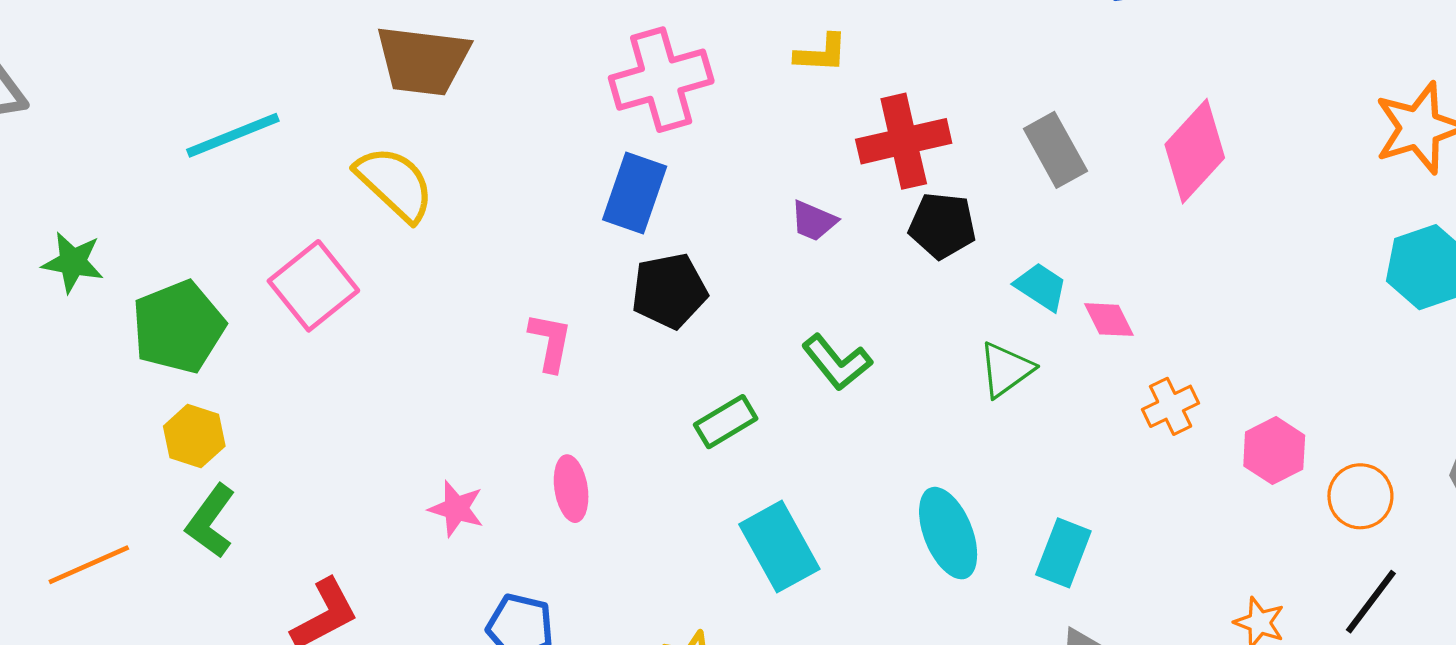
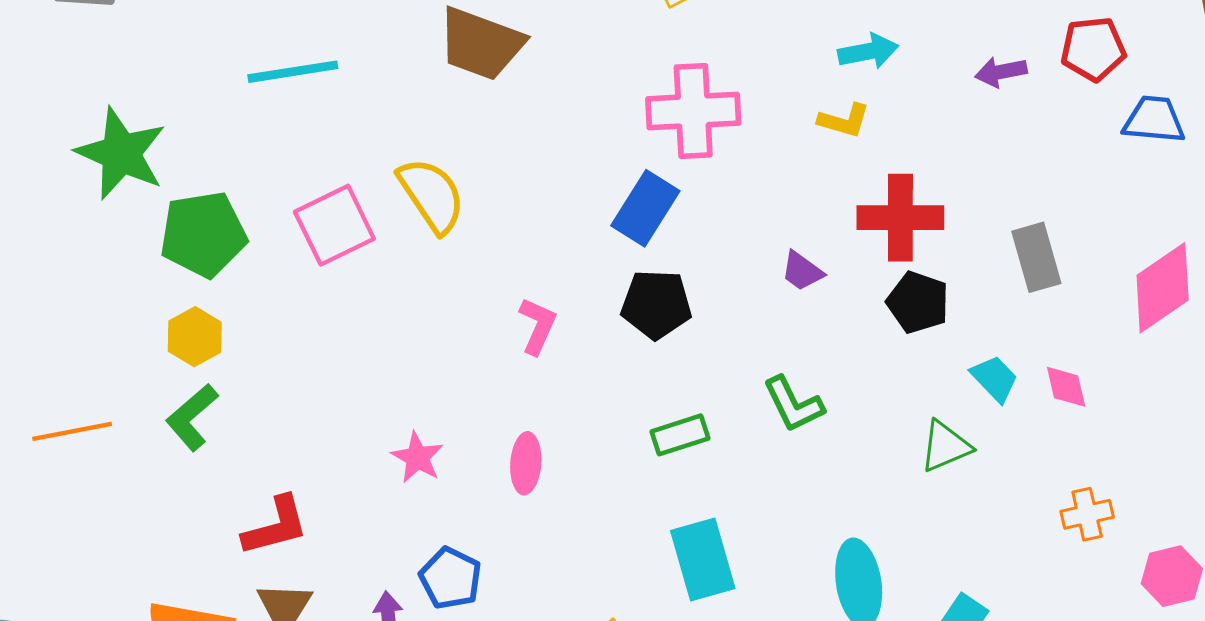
yellow semicircle: (395, 184) -> (432, 195), moved
green star: (73, 262) -> (121, 153), size x1.6
pink diamond: (1109, 320) -> (1066, 387), moved

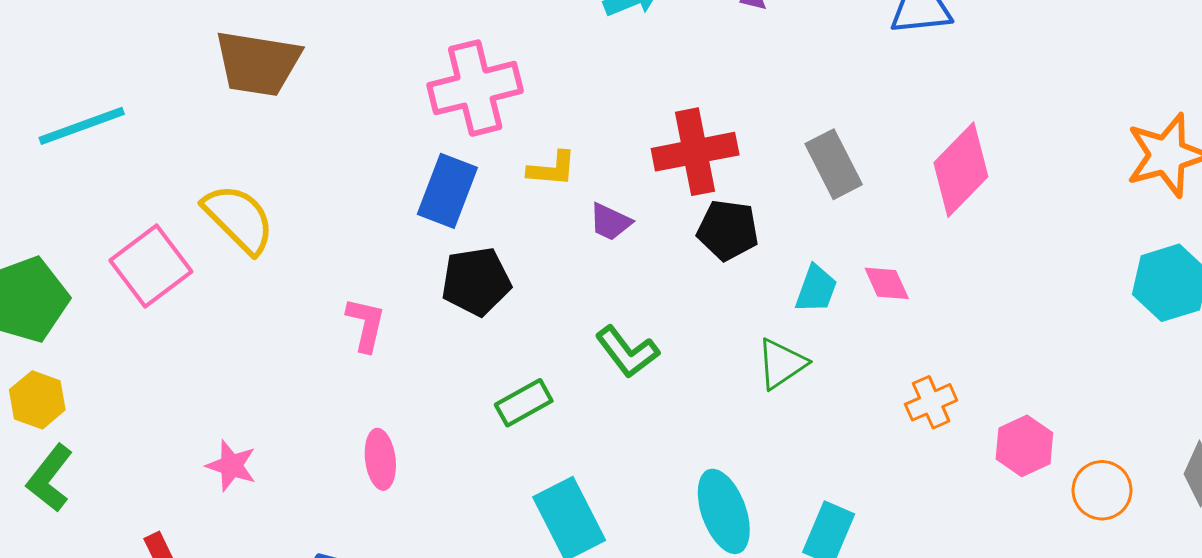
yellow L-shape: (844, 121) -> (552, 169), moved
cyan trapezoid: (995, 378) -> (816, 289), turned 75
pink star: (417, 457) -> (231, 466), moved

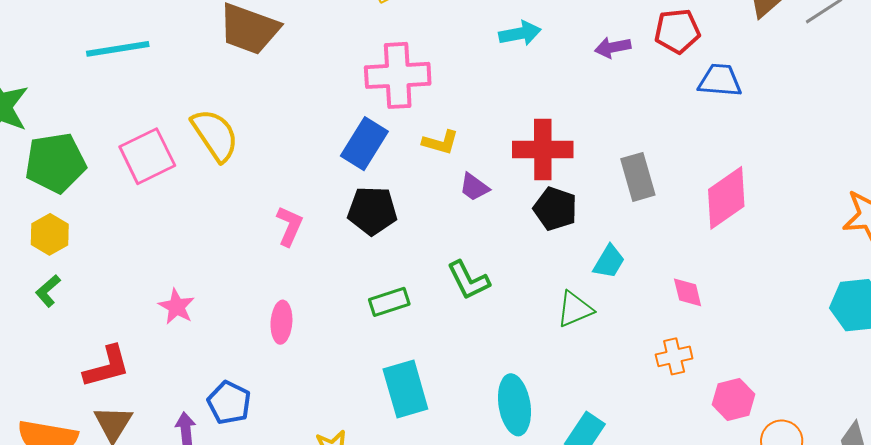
pink diamond: (887, 283) -> (688, 292), moved
green L-shape: (50, 478) -> (48, 291), size x0.7

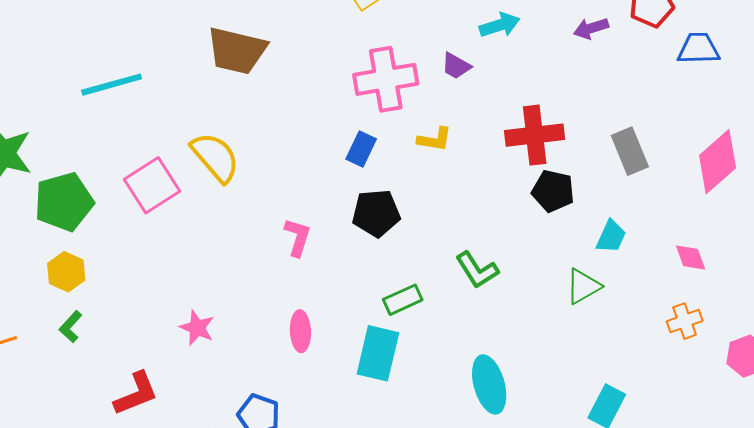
blue rectangle: (364, 144) -> (361, 149), size x0.7
purple trapezoid: (474, 187) -> (456, 66), moved
cyan rectangle: (405, 389) -> (378, 353), moved, turned 36
cyan ellipse: (514, 405) -> (489, 384), moved

